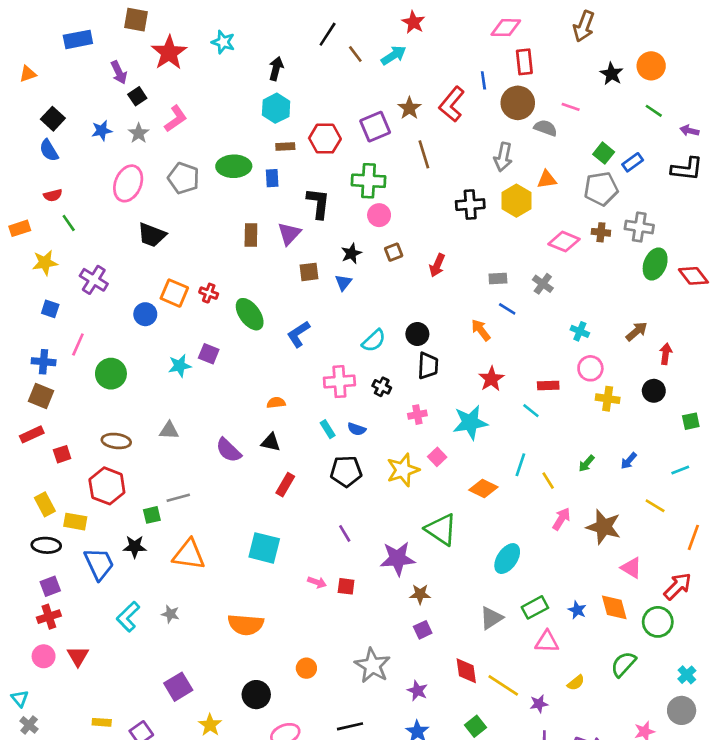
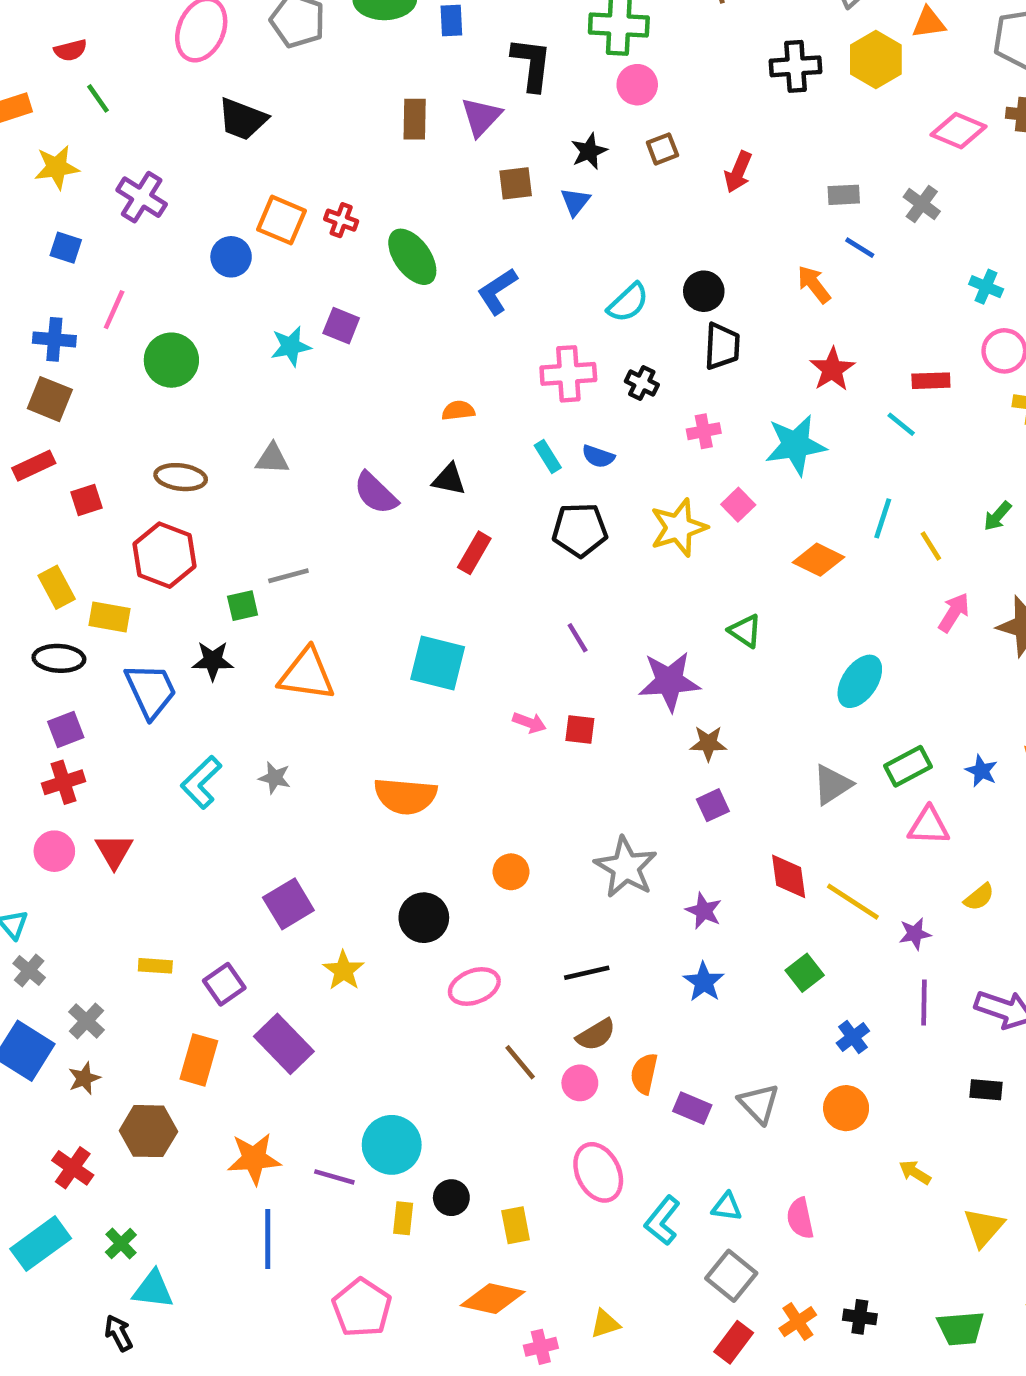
green triangle: (441, 529) -> (745, 631), size x0.6

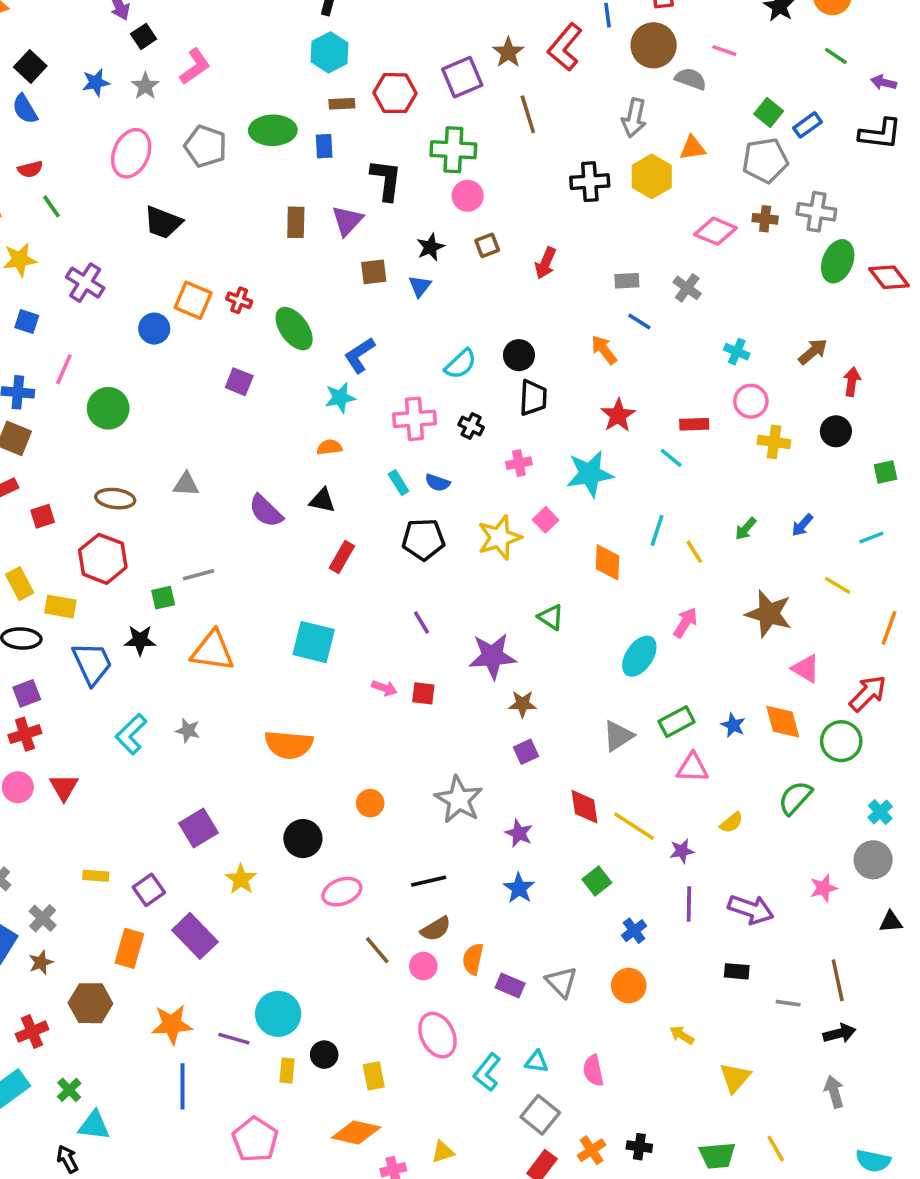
cyan star: (291, 346) -> (340, 398), moved
orange diamond: (818, 560) -> (607, 562), turned 66
pink arrow: (954, 612) -> (685, 623), moved
red cross: (73, 1168) -> (32, 1032), turned 32

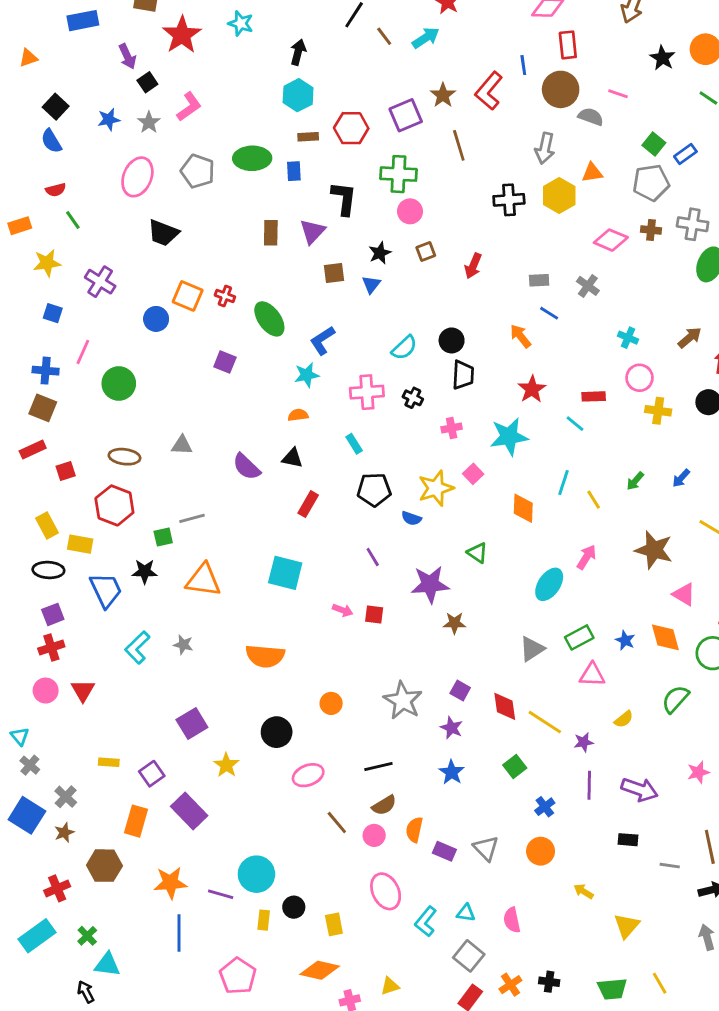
blue semicircle: (437, 483) -> (411, 518), moved
purple square: (526, 752) -> (460, 691), moved, turned -36

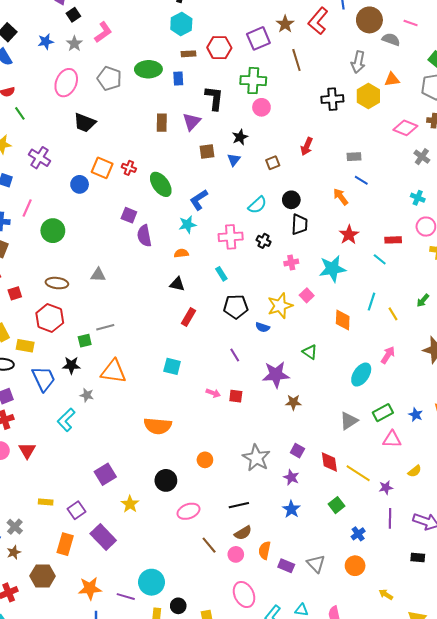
brown square: (426, 252) -> (273, 163), moved
gray cross: (588, 286) -> (422, 157), moved
purple semicircle: (246, 467) -> (144, 236), moved, turned 35
cyan square: (285, 573) -> (172, 366), size x0.7
gray star: (183, 645) -> (87, 395), moved

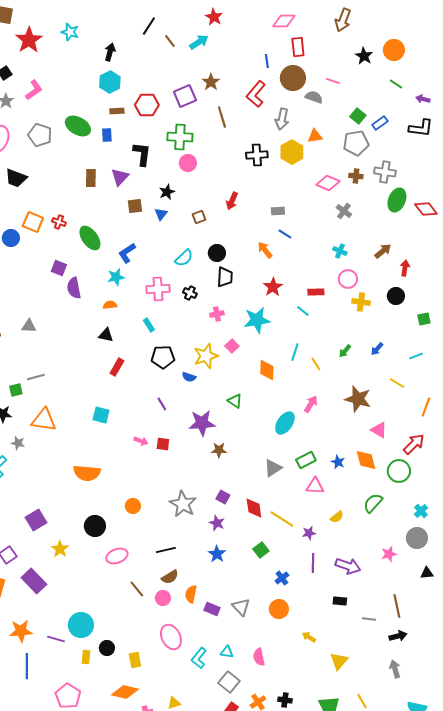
red L-shape: (318, 21) -> (256, 94), moved
green ellipse: (148, 69) -> (78, 126), turned 30

